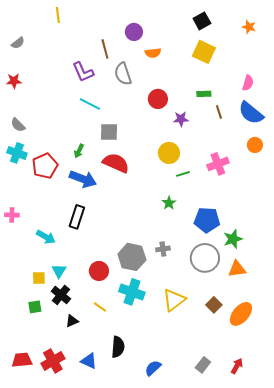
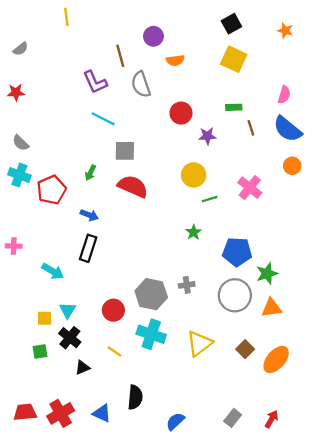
pink cross: (218, 164) -> (250, 188), turned -30
blue arrow: (83, 179) -> (89, 215), moved, size x0.6

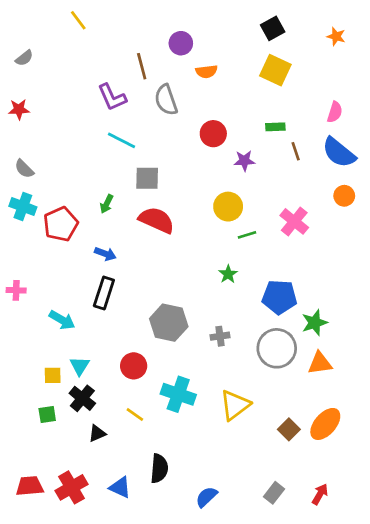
yellow line: (66, 17) -> (78, 20), turned -30
gray hexagon: (151, 294) -> (169, 323), moved
brown square: (245, 349) -> (289, 429), moved

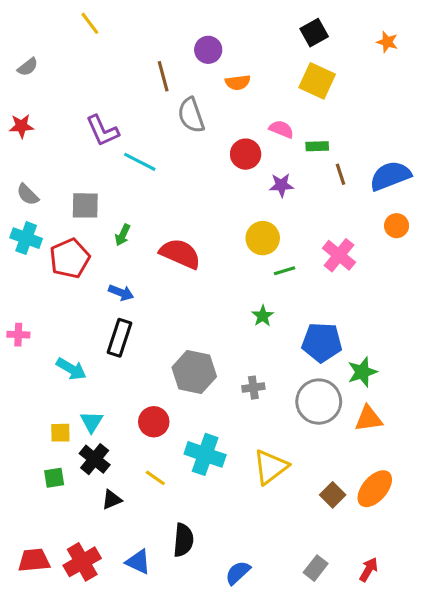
purple L-shape: (112, 97) -> (102, 131), moved
pink semicircle: (335, 112) -> (281, 129), moved, turned -85
blue semicircle: (339, 153) -> (390, 176), turned 120
gray square: (147, 178) -> (85, 205), moved

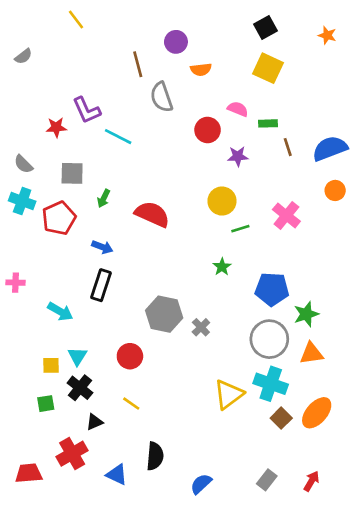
red star: (21, 126) -> (56, 127), moved
gray cross: (253, 388) -> (201, 327), moved, turned -36
cyan cross: (205, 454) -> (271, 384), moved
red cross: (82, 562) -> (72, 454), moved

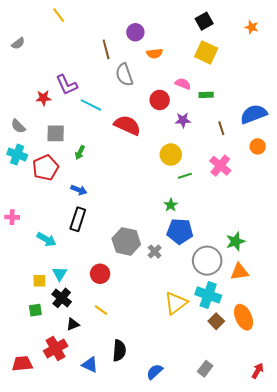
brown line: (288, 147) -> (221, 128), moved
red semicircle: (152, 214) -> (127, 125), moved
blue pentagon: (272, 289) -> (180, 231), moved
orange ellipse: (317, 413) -> (244, 317), turned -65
red arrow: (311, 481) -> (258, 371), moved

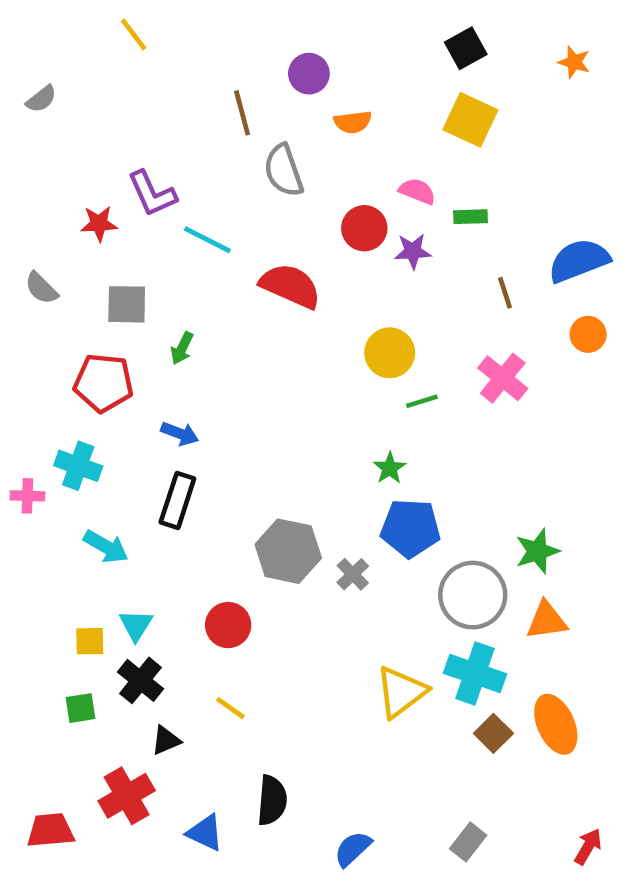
purple star: (183, 120) -> (413, 251), moved
cyan cross: (17, 155) -> (78, 466), moved
red pentagon: (45, 168) -> (104, 383), turned 30

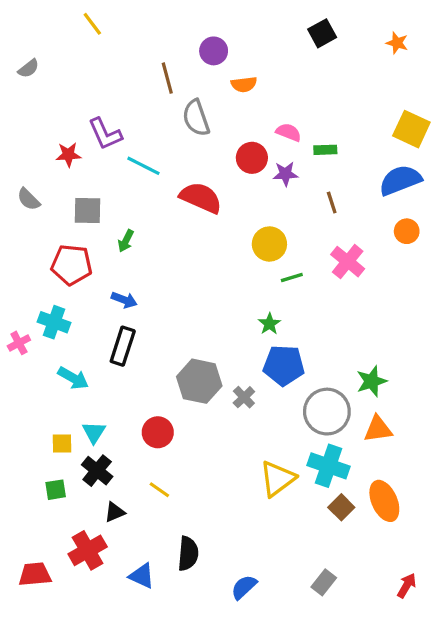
yellow square: (470, 120) -> (411, 129), moved
brown line: (505, 293) -> (332, 203), moved
pink cross: (27, 496) -> (19, 343), turned -30

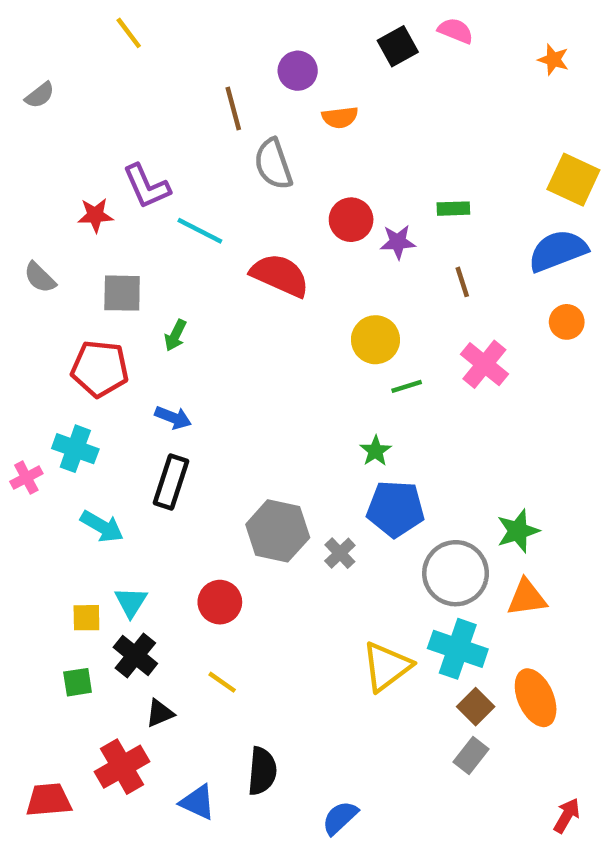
black square: (322, 33) -> (398, 46), moved
pink semicircle: (289, 132) -> (456, 31), moved
gray rectangle: (324, 582) -> (471, 756), moved

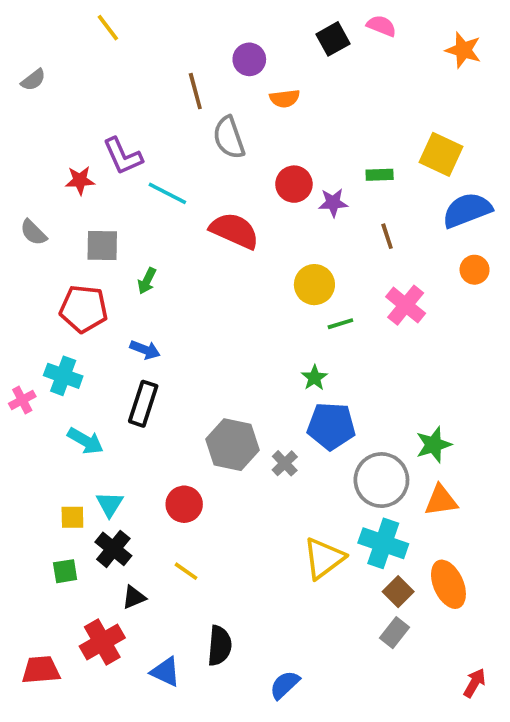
orange star: (553, 60) -> (463, 50), size x1.4
yellow square: (573, 180) -> (441, 154), moved

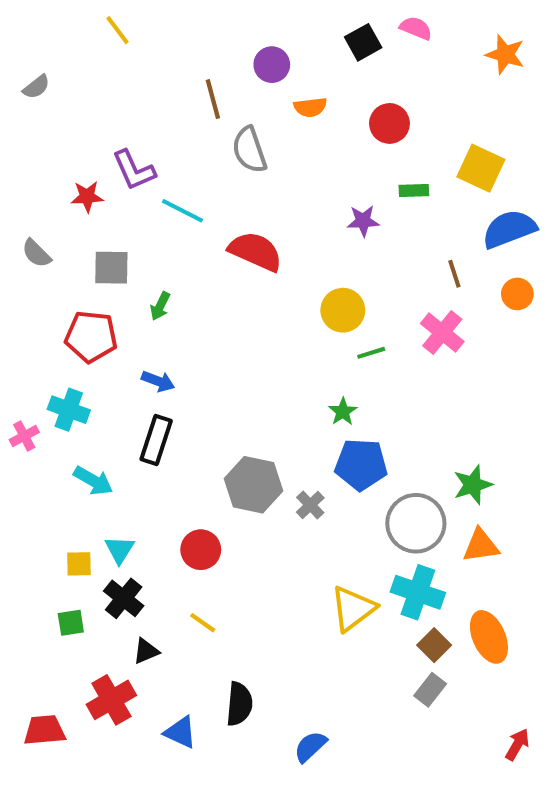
red circle: (294, 184) -> (389, 123), moved
brown line: (387, 236) -> (454, 274), moved

